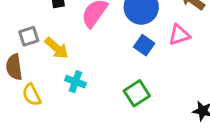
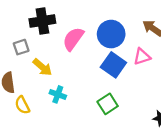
gray square: (29, 36) -> (21, 47), moved
blue square: (144, 45) -> (113, 65), size x1.5

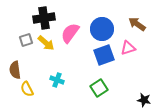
blue square: (113, 65) -> (104, 55), turned 35
yellow arrow: (42, 67) -> (46, 43), moved

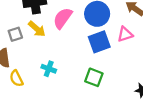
gray square: (26, 40) -> (15, 34), moved
green square: (99, 88) -> (94, 77), turned -36

